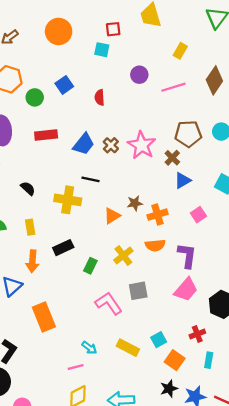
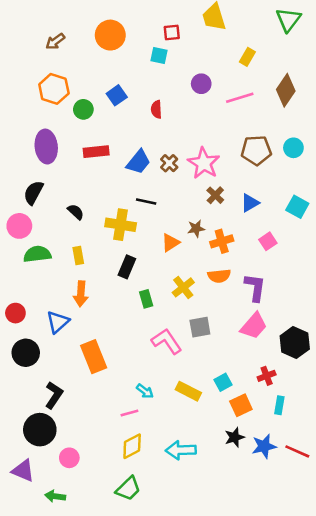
brown cross: (172, 158) -> (215, 195), moved
black rectangle: (63, 248) -> (127, 267), moved, turned -42
green rectangle: (90, 266) -> (146, 299), turned -42
orange square: (175, 360) -> (241, 405), turned 30

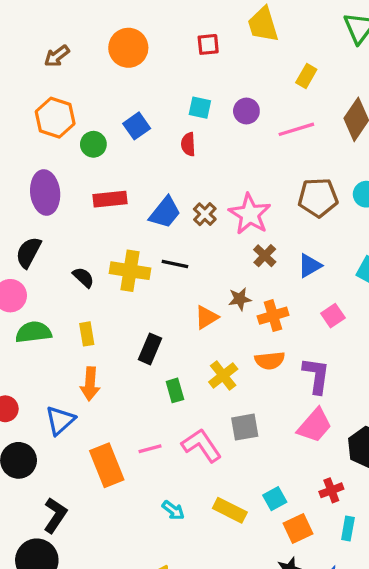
cyan square: (159, 56) -> (200, 108), moved
yellow cross: (121, 225) -> (130, 271), moved
pink line: (129, 413) -> (150, 449), moved

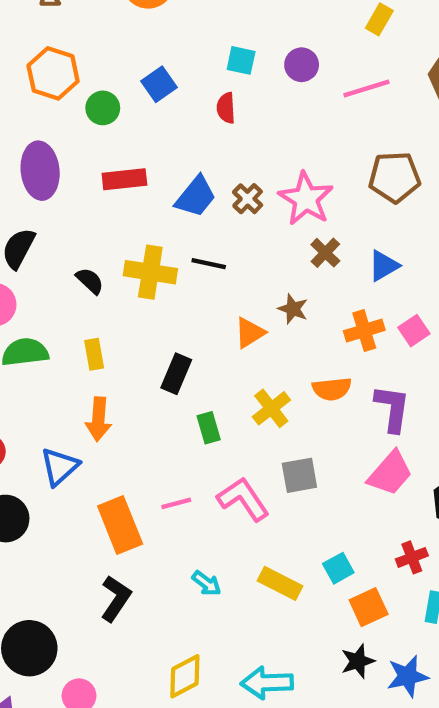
brown star: (240, 299) -> (293, 309), turned 30
orange cross: (273, 316) -> (364, 331), moved
black L-shape: (55, 515) -> (116, 598), moved

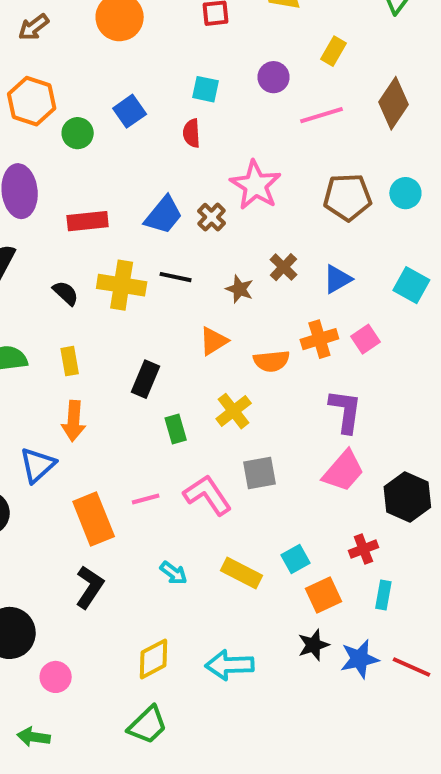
purple circle: (302, 65) -> (274, 77), moved
red rectangle: (124, 179) -> (88, 221), moved
pink star: (306, 199) -> (256, 185), moved
brown star: (293, 309) -> (240, 289), moved
orange semicircle: (332, 389) -> (272, 361), moved

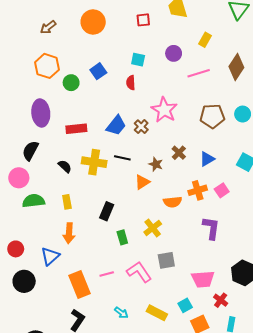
orange triangle: (214, 341) -> (142, 182), moved
pink trapezoid: (343, 471) -> (203, 279), moved, turned 45
red cross: (363, 549) -> (221, 300), turned -32

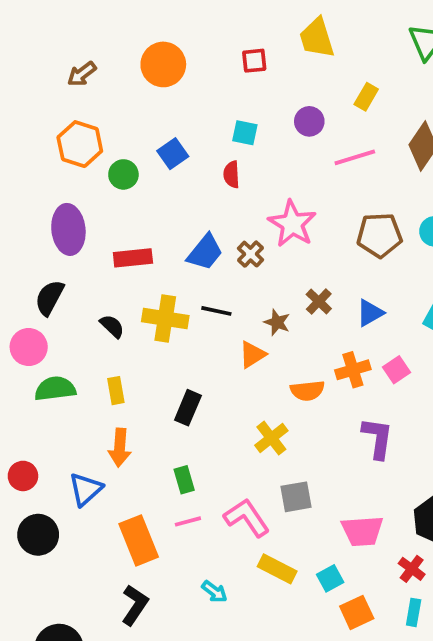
green rectangle: (122, 237) -> (184, 480), moved
red cross: (221, 300) -> (412, 569), moved
yellow rectangle: (157, 313) -> (277, 569), moved

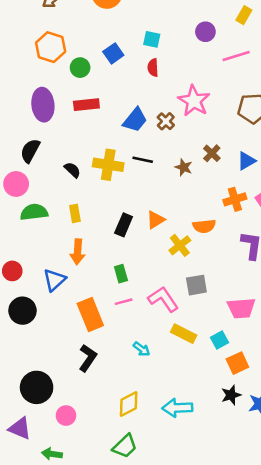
cyan square: (245, 133) -> (152, 39), moved
red rectangle: (133, 258) -> (86, 105), moved
orange triangle: (252, 355) -> (156, 220), moved
orange semicircle: (307, 391) -> (204, 226), moved

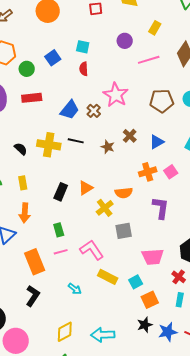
gray square: (196, 285) -> (124, 231), moved
pink circle: (66, 416) -> (16, 341), size x1.6

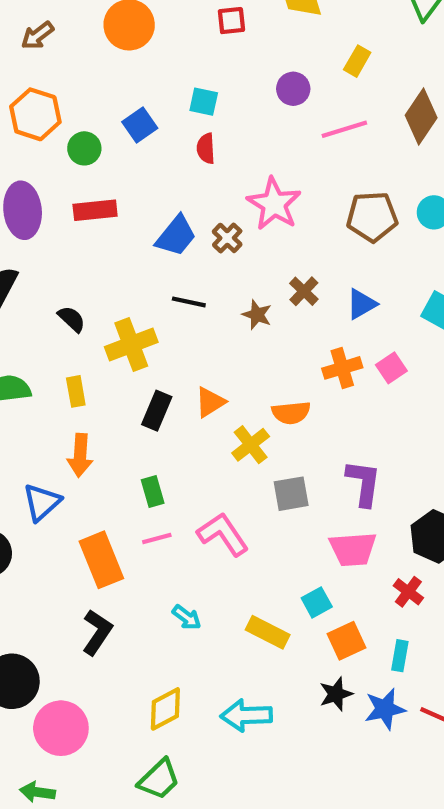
yellow cross: (49, 145) -> (131, 345), moved, turned -30
purple L-shape: (161, 208) -> (364, 483), moved
yellow rectangle: (108, 277) -> (268, 632), moved
cyan rectangle: (180, 300) -> (400, 656), moved

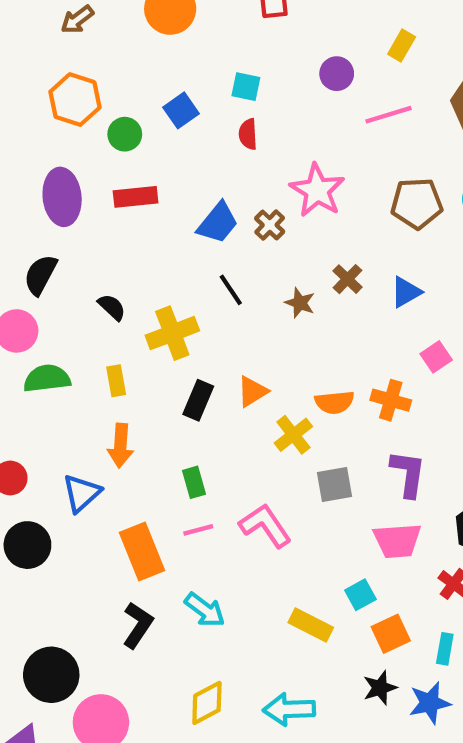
black line: (189, 302) -> (231, 290), turned 44
orange cross: (342, 368) -> (391, 400), moved, turned 33
cyan arrow: (187, 617) -> (205, 610), moved, size x1.4

